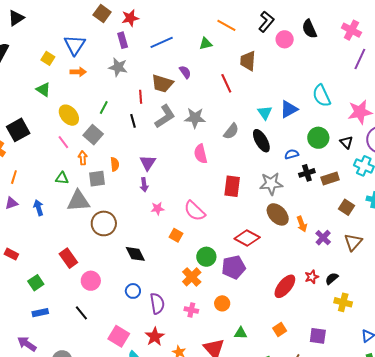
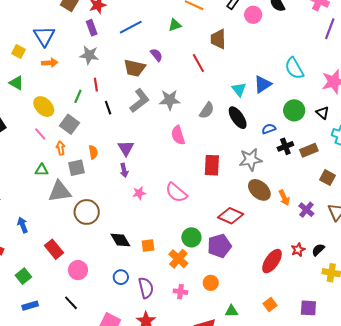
red line: (141, 97) -> (96, 85), moved
blue arrow: (38, 208) -> (23, 225), moved
orange square: (176, 235) -> (148, 245), moved, turned -32

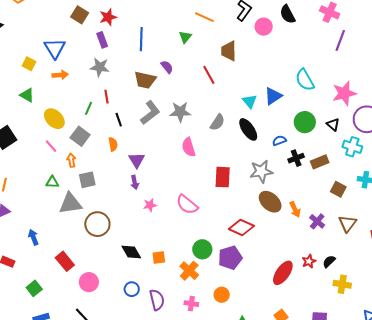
green triangle: (175, 25) -> (185, 37), turned -32
blue line: (131, 27) -> (141, 39), turned -60
orange semicircle: (93, 152) -> (113, 144), moved

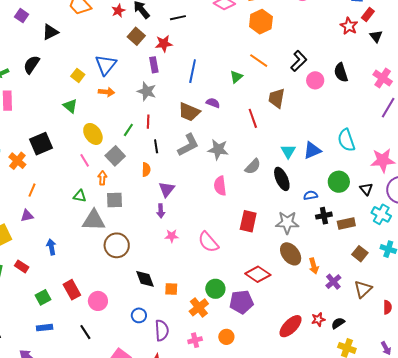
purple semicircle: (167, 67) -> (213, 103), turned -40
red rectangle: (65, 261) -> (72, 290), moved
pink cross: (191, 304) -> (195, 340), turned -32

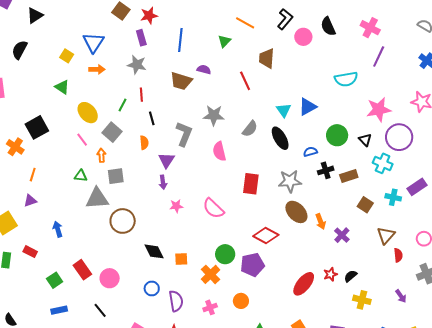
cyan semicircle: (346, 140) -> (346, 79), moved, turned -75
gray L-shape: (188, 145) -> (184, 134), moved, turned -35
brown triangle: (363, 289) -> (386, 235), moved

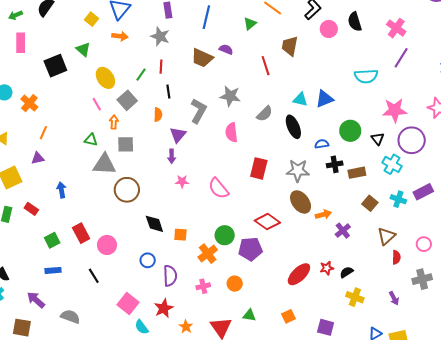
cyan triangle: (284, 110) -> (300, 99), turned -49
black square: (37, 127) -> (55, 66), moved
orange arrow: (321, 222) -> (323, 214), turned -91

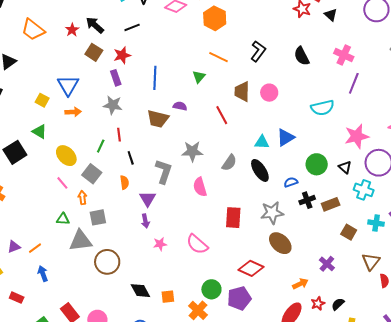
pink circle: (329, 29) -> (269, 93), moved
orange line: (43, 133) -> (35, 248), moved, turned 40
orange arrow: (323, 214) -> (300, 284), moved

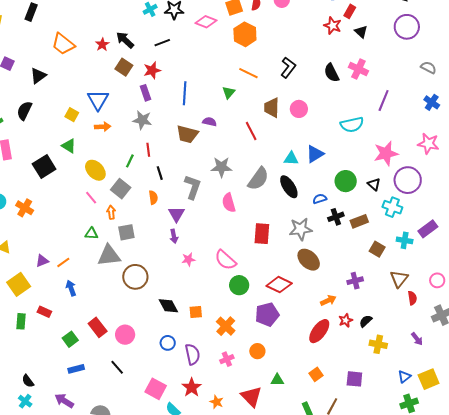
pink cross: (344, 55) -> (358, 69), moved
gray semicircle: (229, 163) -> (258, 179), size x1.4
purple cross: (327, 264) -> (355, 281), turned 35
green circle: (211, 289) -> (239, 285), moved

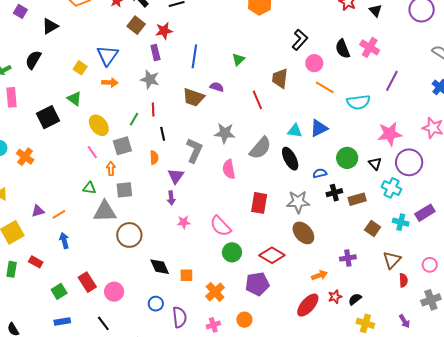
orange line: (248, 73) -> (325, 87), moved
pink circle: (299, 109) -> (314, 63), moved
gray square: (121, 189) -> (122, 146), turned 30

